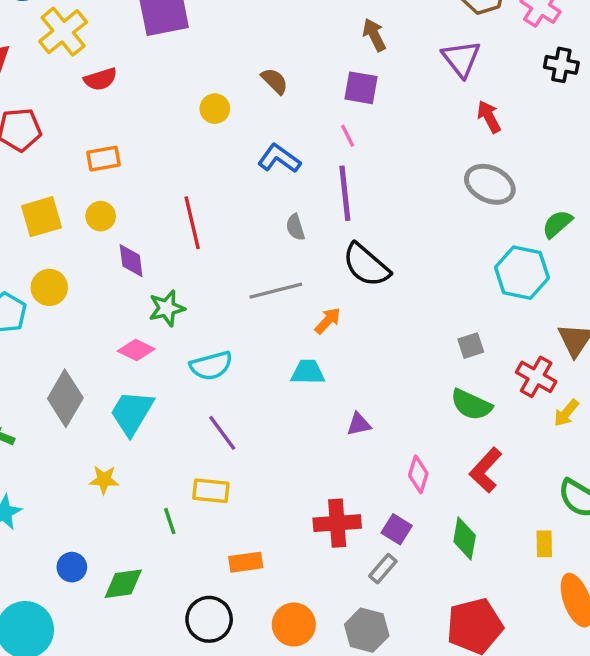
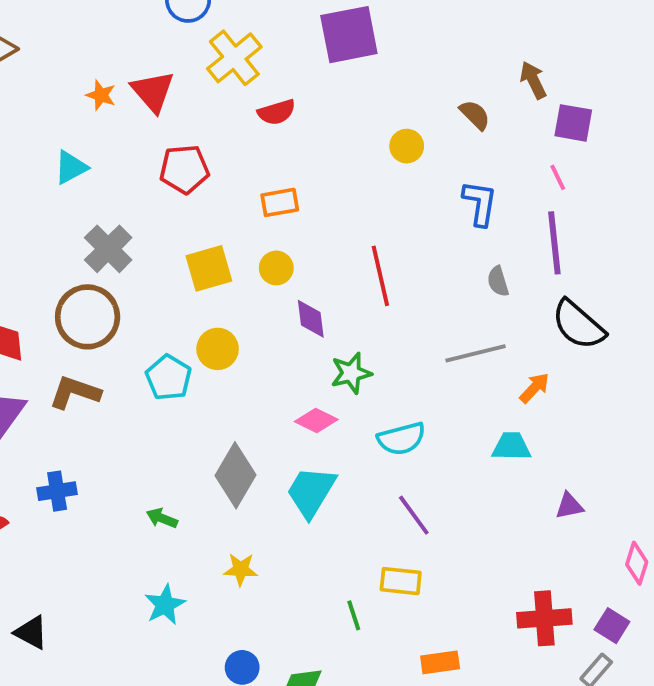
brown arrow: (374, 35) -> (533, 80), moved
blue L-shape: (279, 159) -> (480, 203), turned 63
yellow star: (104, 480) -> (241, 569), moved

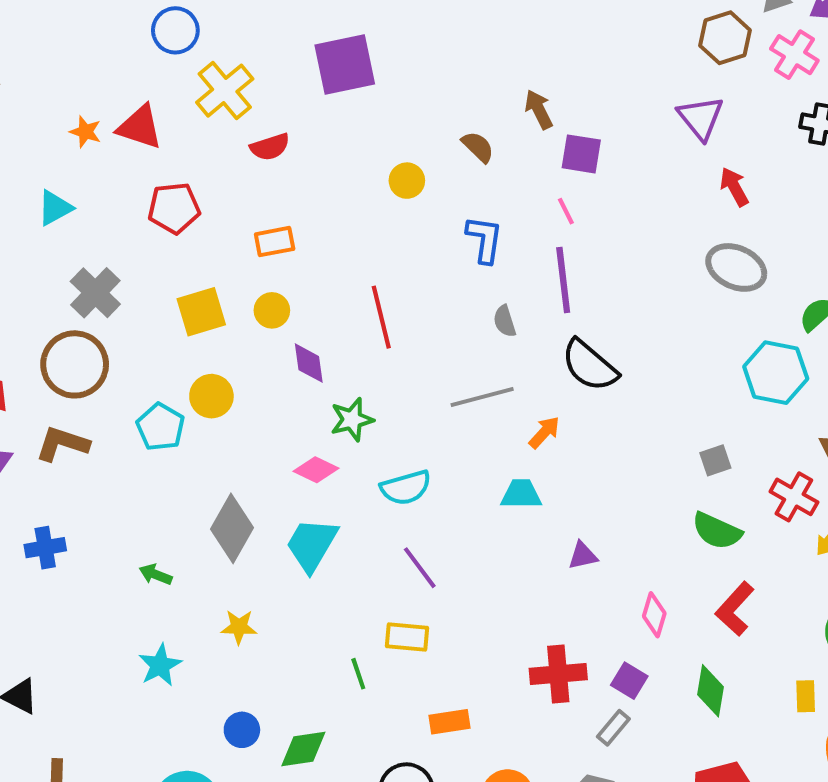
red triangle: (153, 91) -> (140, 127), turned -30

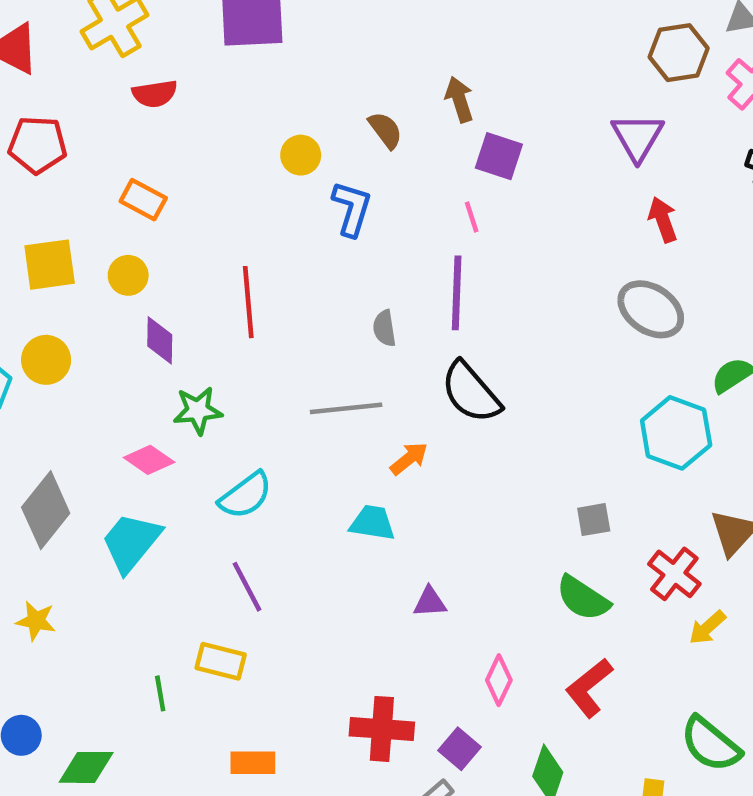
blue L-shape: (484, 239) -> (352, 209), moved
orange rectangle: (275, 242) -> (143, 200), turned 30
cyan semicircle: (406, 488) -> (245, 495), turned -30

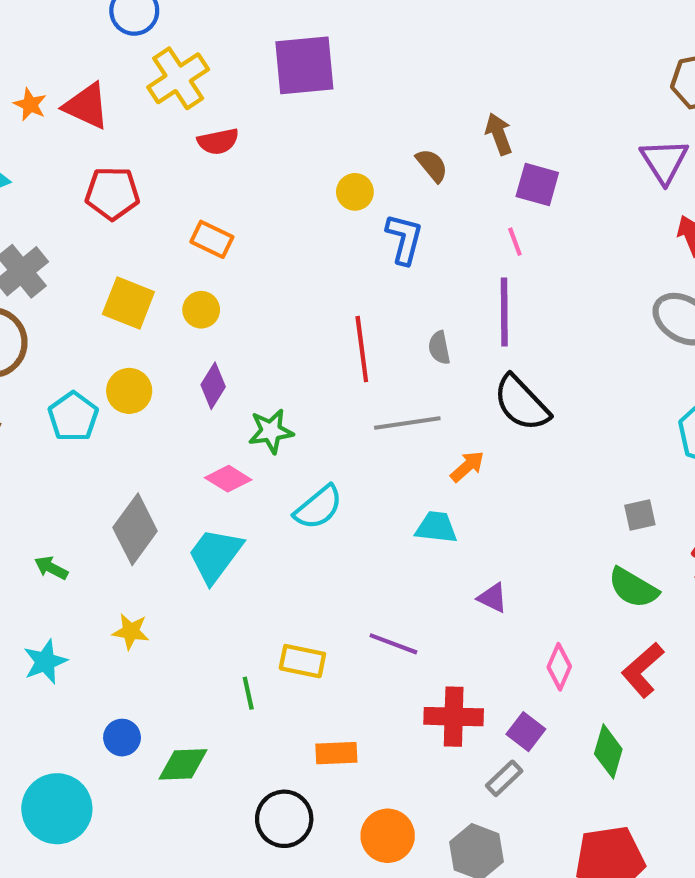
yellow square: (50, 265) -> (128, 303), turned 32
red line: (248, 302) -> (362, 349), moved
purple diamond: (160, 340) -> (213, 386), moved, turned 33
purple line: (247, 587) -> (393, 644), moved, turned -39
purple triangle: (430, 602) -> (492, 598), turned 32

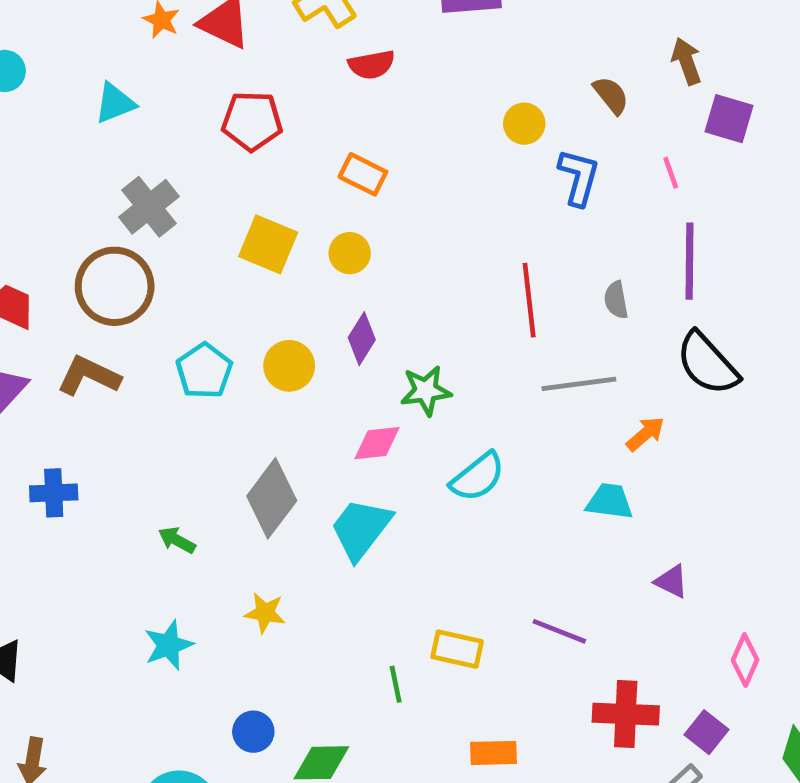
pink line: (515, 242) -> (671, 173), moved
yellow circle: (129, 391) -> (289, 366), moved
pink diamond: (228, 479) -> (377, 443), turned -39

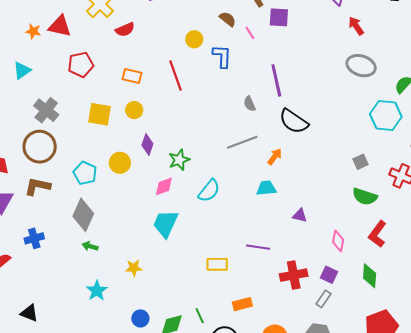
pink line: (671, 173) -> (250, 33), moved
red line: (529, 300) -> (175, 75), moved
gray diamond: (272, 498) -> (83, 215), moved
green line: (396, 684) -> (200, 316), moved

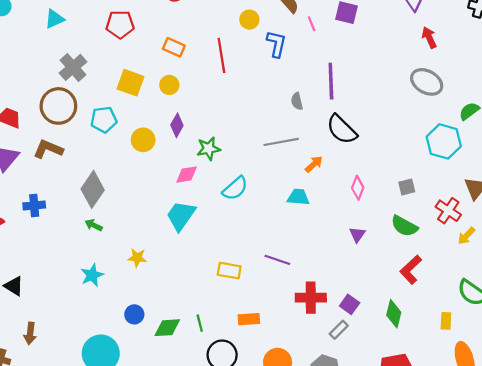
cyan pentagon: (85, 173) -> (104, 120), moved, turned 30
purple triangle: (300, 215) -> (357, 235), moved, turned 42
pink diamond: (338, 241) -> (358, 188), moved

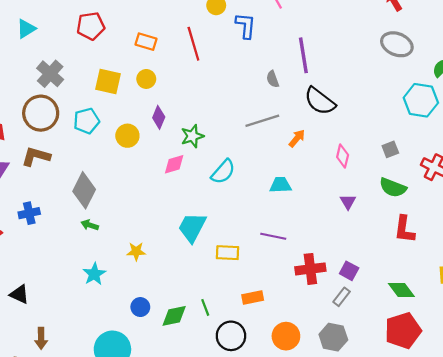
cyan trapezoid: (298, 197) -> (280, 185), moved
cyan trapezoid: (181, 216) -> (192, 227), moved
red L-shape: (411, 270) -> (404, 229), turned -32
green diamond: (394, 314) -> (401, 290), moved, turned -44

